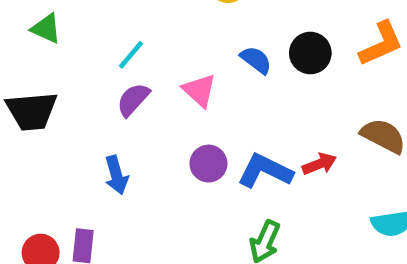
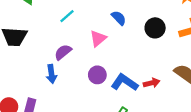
blue semicircle: (256, 60) -> (119, 18), moved
pink triangle: (199, 90) -> (98, 38), turned 30
purple semicircle: (133, 100) -> (63, 52), moved

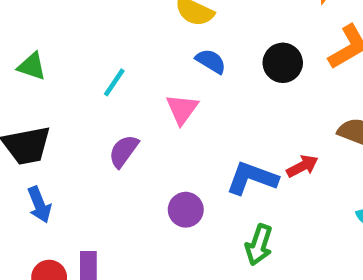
blue arrow: (51, 74) -> (39, 205), moved
purple circle: (97, 75) -> (186, 210), moved

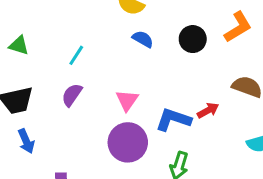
pink triangle: (182, 109) -> (127, 100), moved
purple semicircle: (124, 151) -> (72, 95), moved
purple circle: (186, 210) -> (128, 142), size x1.6

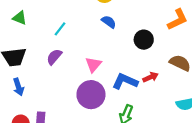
black circle: (193, 39) -> (144, 40), moved

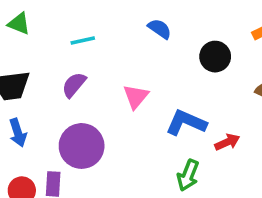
cyan line: (60, 29) -> (83, 41), turned 40
red arrow: (150, 77) -> (227, 142), moved
purple circle: (91, 95) -> (82, 146), moved

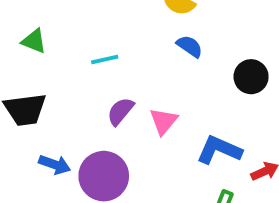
purple semicircle: (74, 85) -> (120, 111), moved
blue arrow: (18, 133) -> (55, 165), moved, turned -52

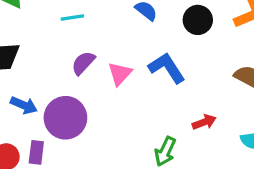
black circle: (251, 77) -> (198, 20), moved
blue L-shape: (219, 150) -> (167, 68), moved, turned 30

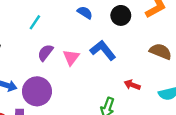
cyan line: (72, 18) -> (35, 22), turned -42
red arrow: (204, 122) -> (132, 85), turned -133

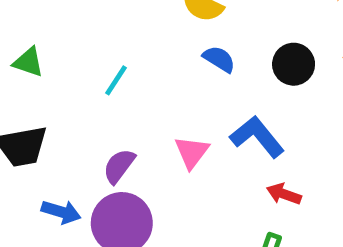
purple semicircle: (45, 53) -> (119, 166), moved
red arrow: (132, 85) -> (284, 194), moved

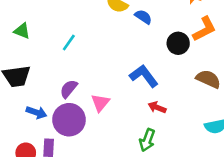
blue semicircle: (219, 59) -> (143, 17), moved
black circle: (294, 64) -> (178, 43), moved
pink triangle: (192, 152) -> (100, 103), moved

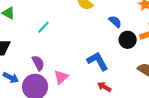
blue semicircle: (143, 17) -> (115, 22), moved
purple semicircle: (69, 89) -> (38, 63), turned 105

